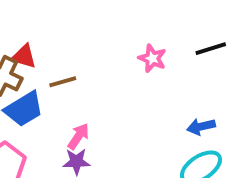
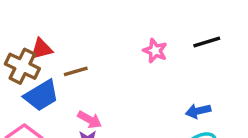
red triangle: (24, 56) -> (41, 49), turned -30
pink arrow: (78, 136) -> (90, 120), turned 85

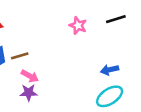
brown line: (76, 71) -> (20, 56), moved

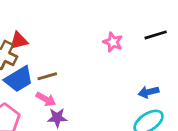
pink arrow: (30, 76) -> (46, 99), moved

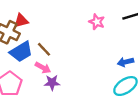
brown line: (47, 76) -> (44, 49), turned 63

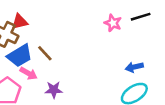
pink star: (97, 22) -> (113, 23), moved
pink arrow: (43, 68) -> (28, 73), moved

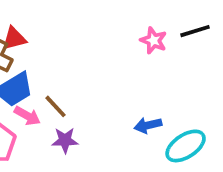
brown line: (45, 53) -> (56, 106), moved
blue arrow: (134, 67) -> (148, 125), moved

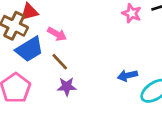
pink arrow: (27, 116) -> (57, 34), moved

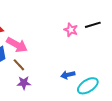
pink arrow: (57, 34) -> (17, 45), size x1.5

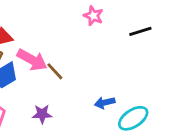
pink star: (71, 30) -> (93, 16), moved
brown line: (19, 65) -> (55, 71), moved

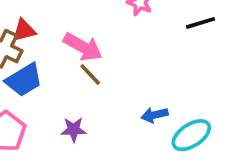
pink arrow: (32, 60) -> (83, 47), moved

